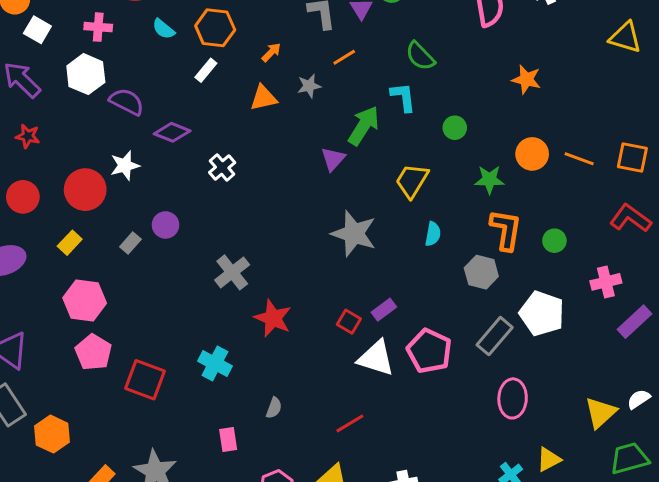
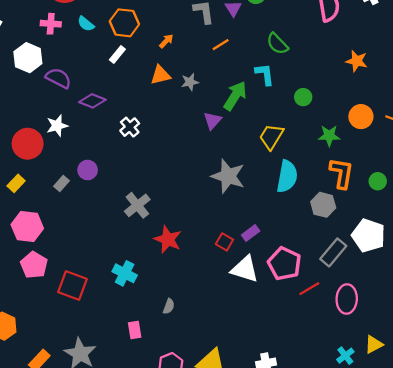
pink cross: (98, 27) -> (51, 24), moved
gray star: (309, 86) -> (190, 82), moved
cyan semicircle: (433, 234) -> (287, 176), size x1.8
red line: (350, 423) -> (309, 289), moved

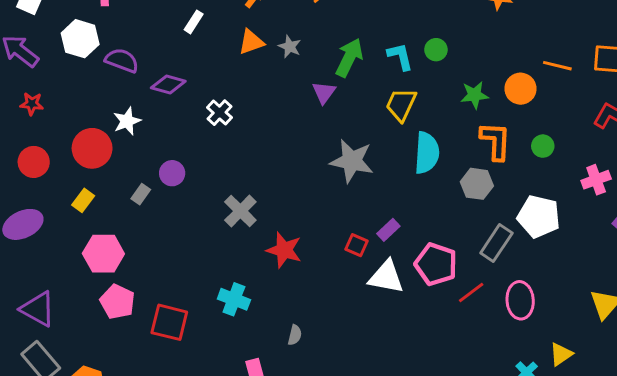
cyan L-shape: (265, 74) -> (400, 56), moved
gray star: (190, 82) -> (290, 47), turned -30
orange circle: (361, 117) -> (520, 89), moved

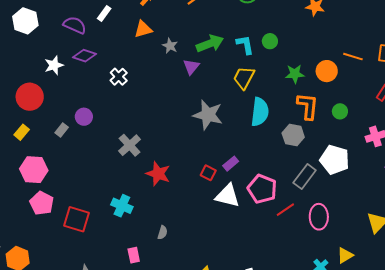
gray star: (290, 47) -> (170, 46), moved
green arrow: (349, 58) -> (210, 44), turned 40
purple semicircle: (122, 60) -> (75, 25), moved
white star: (127, 121) -> (54, 65), moved

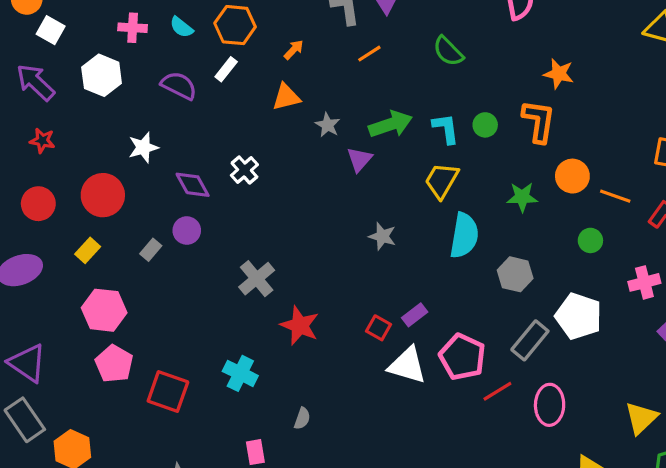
purple diamond: (84, 56) -> (193, 185), moved, turned 40
orange line: (353, 57) -> (615, 196), moved
green star: (295, 74) -> (522, 197), moved
orange L-shape: (308, 106) -> (539, 121), moved
gray star: (208, 115) -> (382, 236), size x0.6

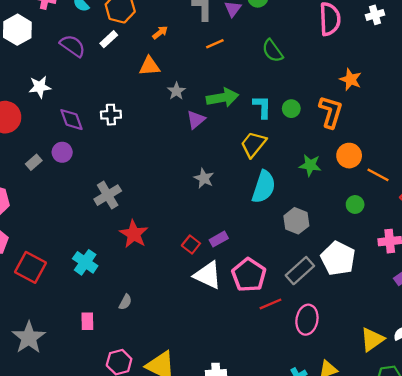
white cross: (244, 170) -> (111, 115), turned 30

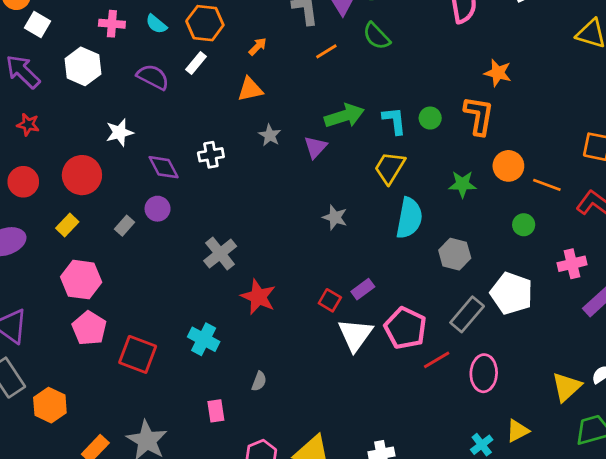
green semicircle: (273, 51) -> (376, 36), moved
gray star: (176, 91) -> (270, 135), moved
white triangle: (208, 275) -> (355, 335), turned 48

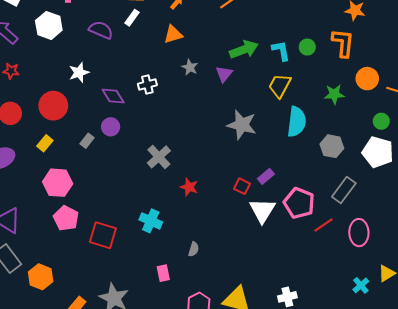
gray star: (335, 217) -> (242, 125), size x1.6
white pentagon: (512, 293) -> (378, 152), moved
red star: (258, 297) -> (189, 187), size x0.7

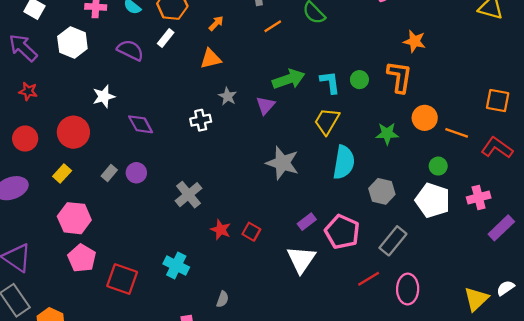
white cross: (147, 85) -> (201, 120), moved
purple circle: (111, 127) -> (136, 173), moved
red square: (242, 186) -> (251, 232), moved
pink pentagon: (299, 203) -> (342, 232), moved

